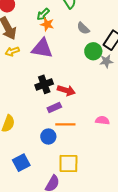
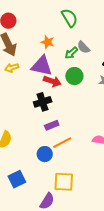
green arrow: (43, 14) -> (71, 53), moved
green circle: (93, 51) -> (74, 76), moved
red arrow: (66, 90) -> (52, 81), moved
orange line: (65, 124) -> (62, 143), turned -30

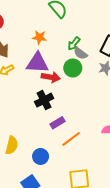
gray semicircle: (83, 47) -> (80, 53), moved
green arrow: (71, 53) -> (74, 44), moved
blue circle: (45, 154) -> (41, 156), moved

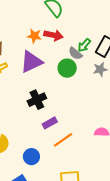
green arrow: (74, 44) -> (84, 45), moved
purple triangle: (37, 63) -> (31, 62), turned -30
red arrow: (51, 77) -> (53, 35), moved

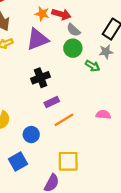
green arrow: (84, 45) -> (92, 66), moved, turned -104
gray semicircle: (75, 53) -> (73, 30), moved

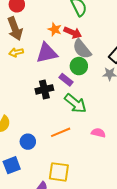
gray semicircle: (73, 30) -> (82, 49), size x1.5
green arrow: (92, 66) -> (75, 103), moved, size x1.6
purple rectangle: (52, 102) -> (66, 80), moved, turned 56

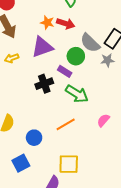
gray semicircle: (82, 49) -> (90, 43), moved
yellow arrow: (16, 52) -> (12, 58), moved
pink semicircle: (98, 133) -> (103, 120), turned -56

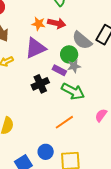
gray star: (107, 60) -> (74, 66), moved
blue circle: (34, 138) -> (46, 152), moved

